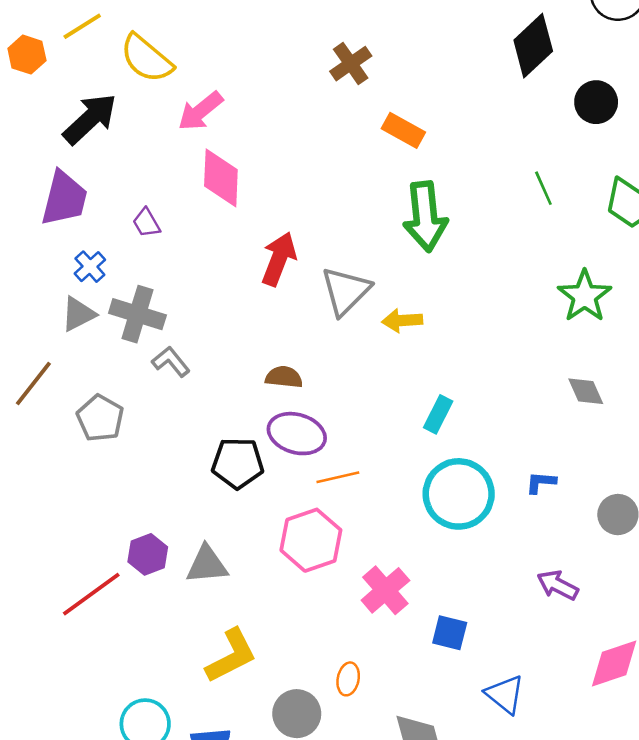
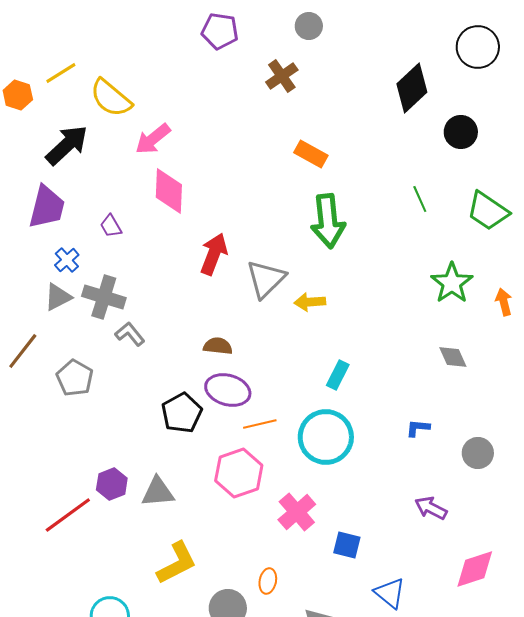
brown cross: (351, 64) -> (282, 76), moved
black pentagon: (238, 463) -> (182, 413), turned -30
cyan circle: (459, 494) -> (326, 437), moved

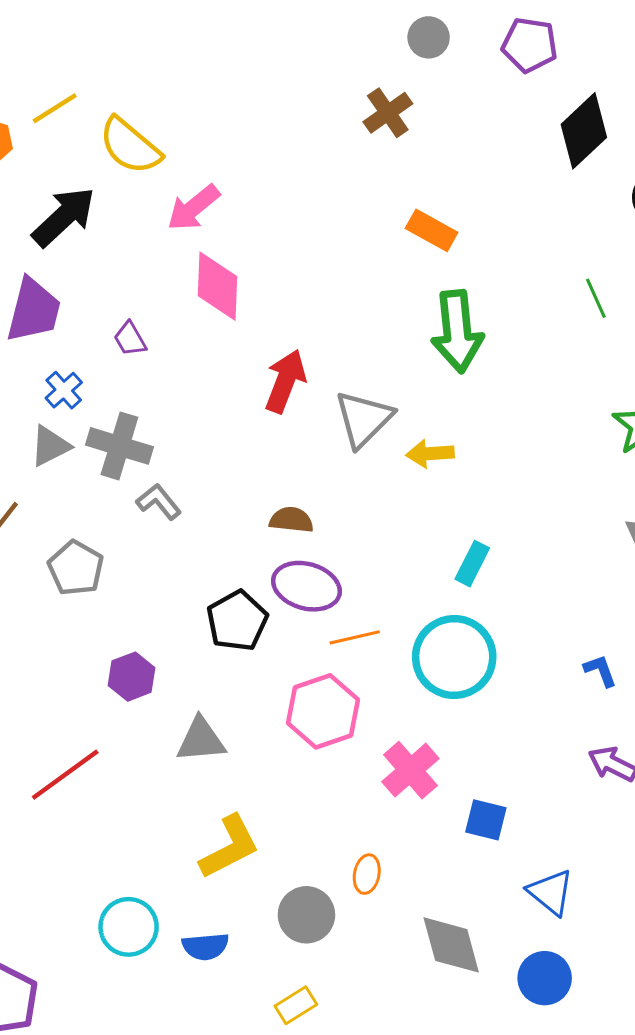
purple pentagon: (220, 31) -> (530, 45), moved
blue L-shape: (418, 428) -> (600, 671), moved, turned 65
purple hexagon: (112, 484) -> (132, 677), moved

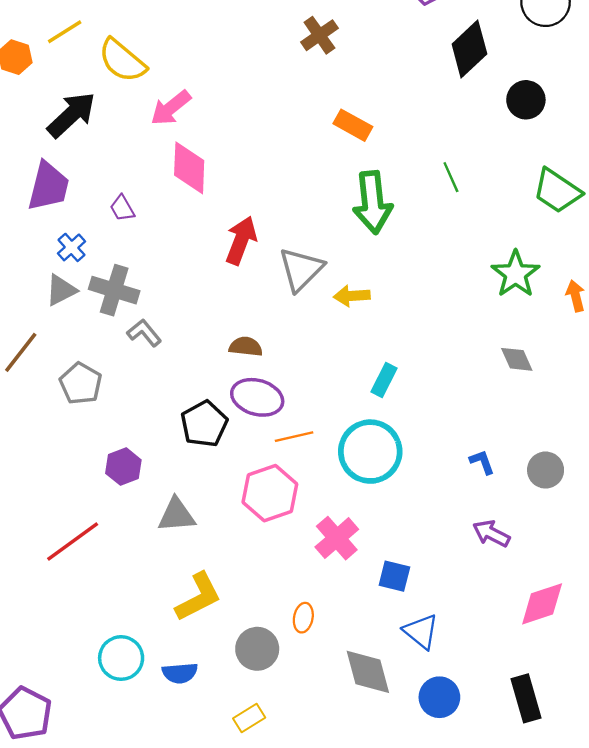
green line: (596, 298) -> (451, 177), moved
blue triangle: (551, 892) -> (421, 631), moved

